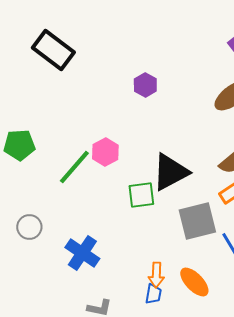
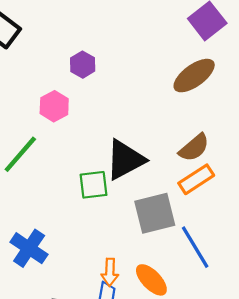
purple hexagon: (145, 85) -> (83, 65), moved
pink hexagon: (105, 152) -> (54, 106), moved

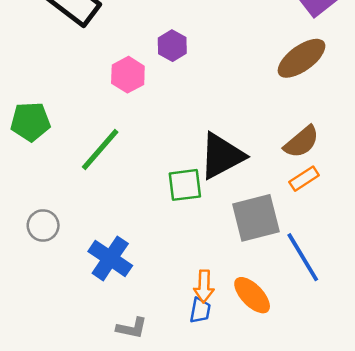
pink hexagon: (54, 106) -> (128, 75), moved
orange rectangle: (196, 179) -> (304, 179), size x0.7

